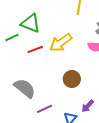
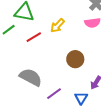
yellow arrow: (61, 43) -> (57, 26), size x0.7

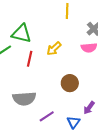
red line: (34, 37) -> (30, 59), turned -49
gray semicircle: (31, 77) -> (24, 99), turned 145

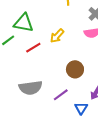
red line: (30, 59) -> (33, 48), turned 49
purple line: (47, 116) -> (61, 95), moved

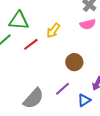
gray semicircle: (31, 88) -> (33, 98), moved, turned -35
blue triangle: (81, 108) -> (84, 100), turned 32

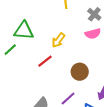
red line: (31, 44) -> (45, 61), moved

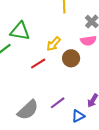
brown circle: (80, 72) -> (71, 58), moved

